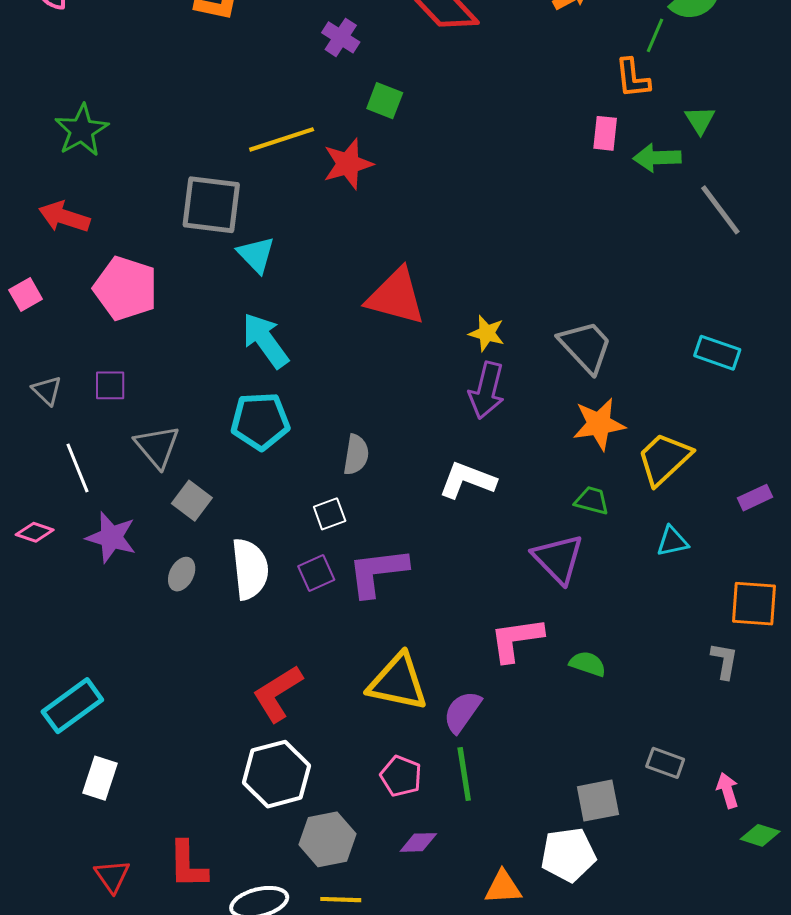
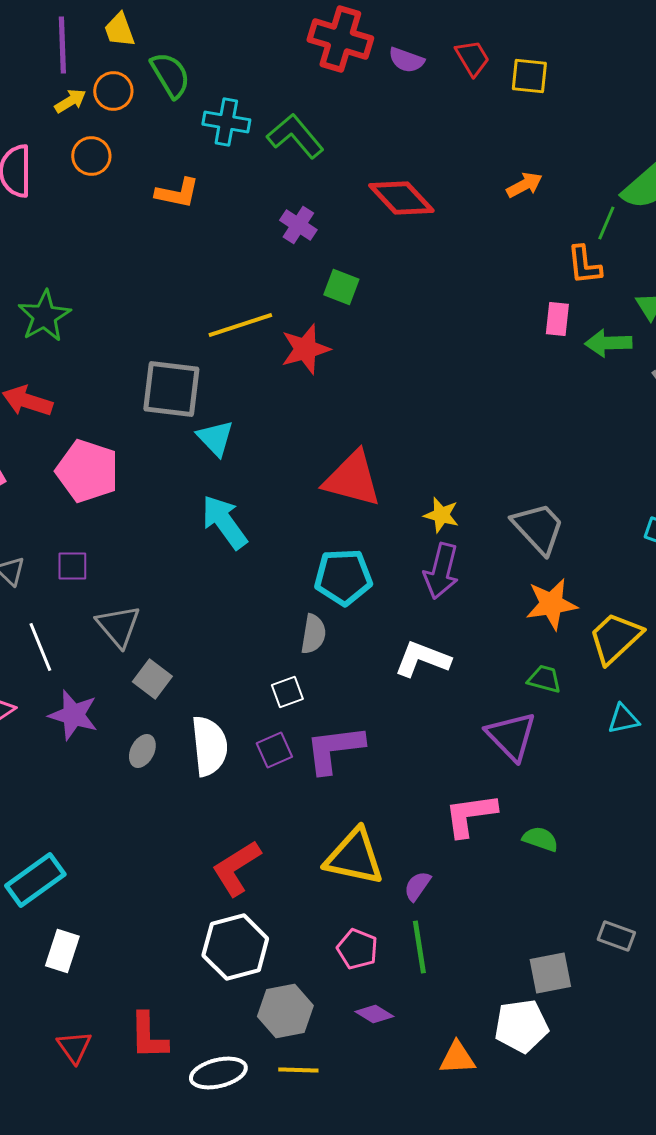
cyan pentagon: (260, 421) -> (343, 577), moved
purple semicircle: (462, 712) -> (417, 886), size x0.7
purple diamond: (418, 842) -> (374, 1014), turned 33

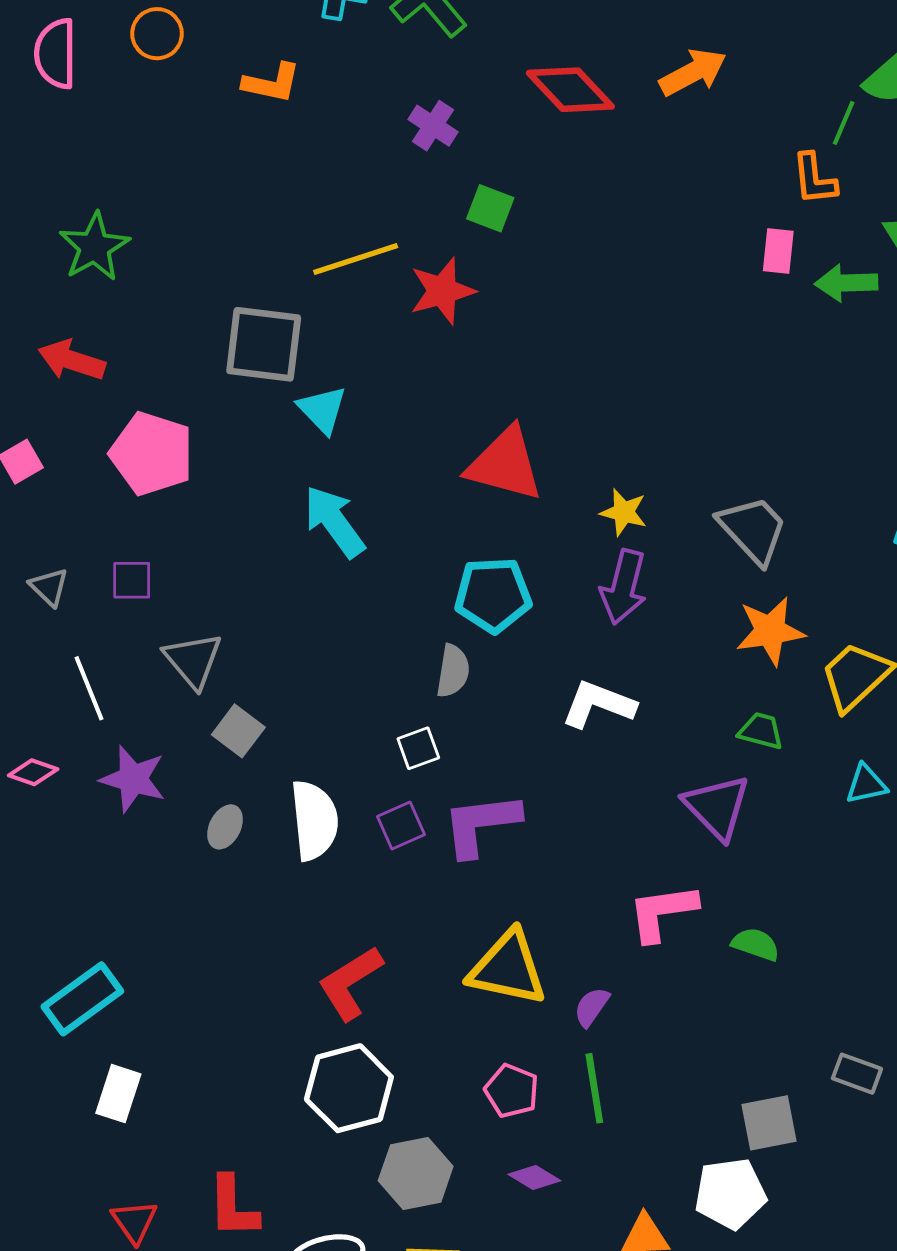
orange arrow: (524, 185) -> (693, 72), moved, size x1.4

